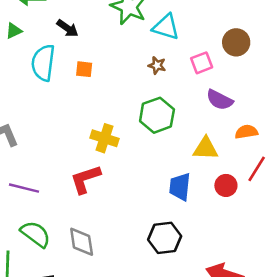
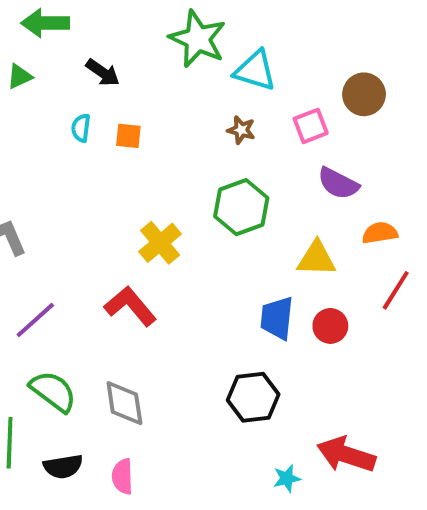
cyan semicircle: (43, 63) -> (81, 128), moved, size x0.5
yellow cross: (105, 138) -> (160, 243), turned 32
red L-shape: (85, 179) -> (130, 306), turned 68
red circle: (226, 185) -> (330, 326), moved
purple line: (24, 188) -> (35, 320), turned -56

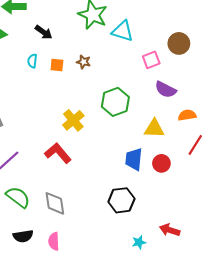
brown star: (241, 130) -> (84, 62), moved
red arrow: (346, 455) -> (170, 230), size x0.7

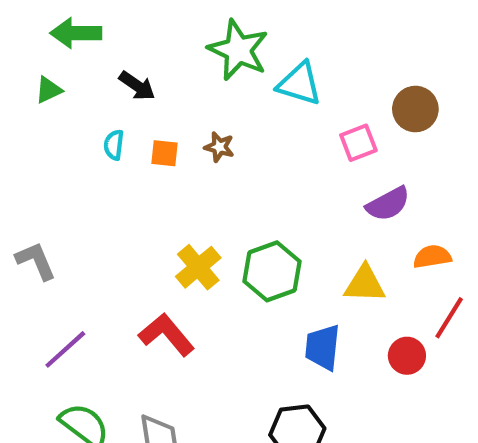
purple semicircle: (166, 90) -> (388, 204), turned -55
green hexagon: (115, 102) -> (272, 271), moved
red circle: (161, 163) -> (407, 356), moved

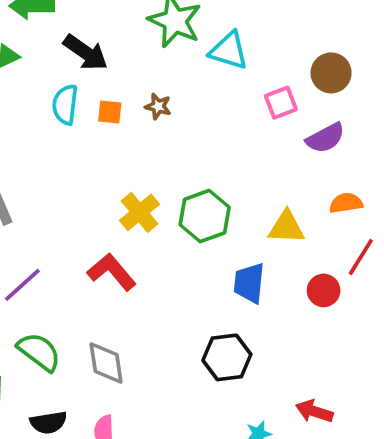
black arrow: (137, 86) -> (86, 52), size x1.4
cyan semicircle: (114, 145) -> (65, 105), size x1.5
purple semicircle: (388, 204) -> (325, 138), moved

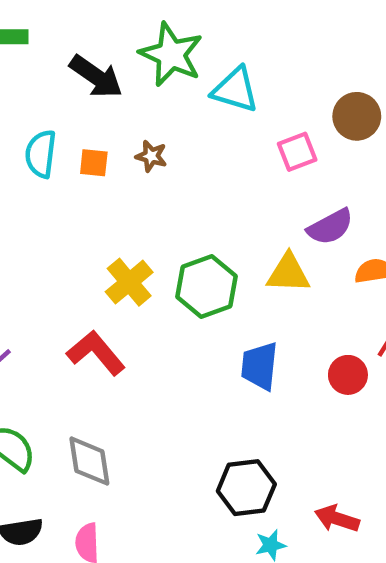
black arrow: (86, 52) -> (96, 77), moved
purple semicircle: (325, 138) -> (330, 227), moved
yellow triangle: (286, 227) -> (288, 273), moved
black hexagon: (227, 357) -> (246, 488), moved

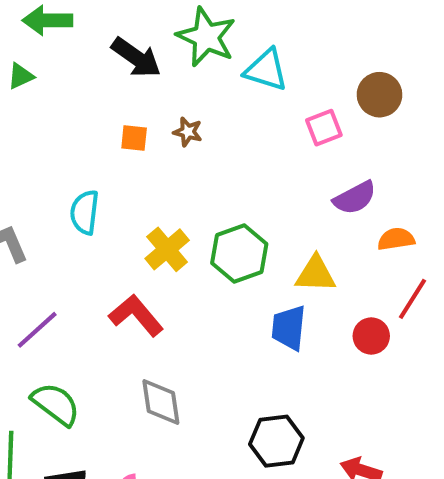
cyan semicircle: (41, 154) -> (85, 212), moved
yellow triangle: (288, 273) -> (316, 274), moved
gray diamond: (89, 461) -> (161, 402), moved

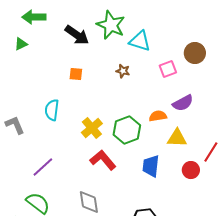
brown star: (188, 132) -> (123, 71), moved
orange semicircle: (396, 239) -> (158, 116), moved
yellow triangle: (316, 274) -> (177, 138), moved
red L-shape: (136, 315) -> (103, 160), moved
purple line: (37, 330) -> (43, 167), moved

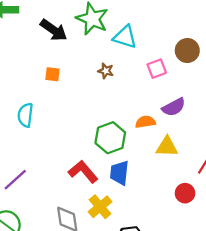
yellow cross: (92, 128) -> (100, 207), moved
blue trapezoid: (151, 166) -> (119, 173), moved
red circle: (191, 170) -> (185, 193), moved

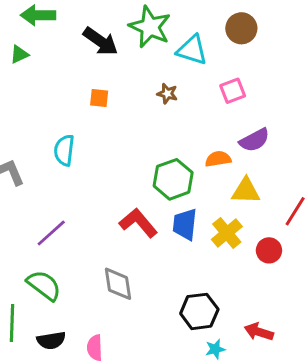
brown circle: (187, 51) -> (241, 28), moved
yellow cross: (100, 207) -> (227, 233), moved

